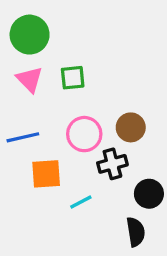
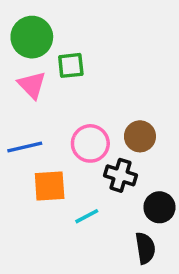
green square: (73, 78) -> (71, 65), moved
black cross: (112, 164) -> (120, 175), turned 32

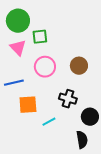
brown circle: (140, 136) -> (79, 66), moved
pink circle: (90, 143) -> (45, 67), moved

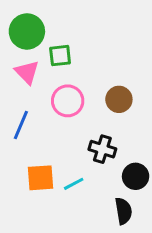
blue line: (14, 83) -> (21, 125), turned -54
orange square: (28, 105) -> (40, 178), moved

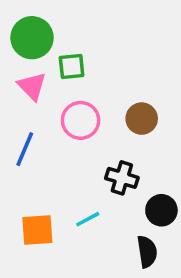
orange square: (40, 178) -> (37, 230), moved

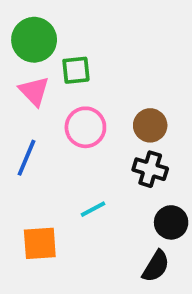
black cross: (122, 178) -> (150, 169), moved
cyan line: (88, 219) -> (93, 209), moved
black semicircle: (147, 252) -> (156, 266), turned 40

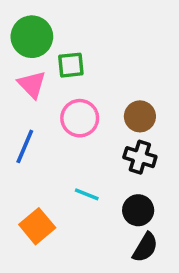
cyan line: (93, 209) -> (87, 194), turned 50
black circle: (171, 222) -> (138, 210), moved
orange square: (40, 243) -> (37, 226), turned -36

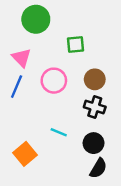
green circle: (32, 37) -> (36, 19), moved
green square: (71, 65) -> (75, 44), moved
blue line: (25, 146) -> (17, 87), moved

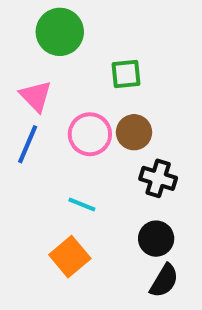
brown circle: (95, 79) -> (134, 132), moved
cyan line: (59, 132) -> (82, 204), moved
orange square: (25, 154) -> (70, 257), moved

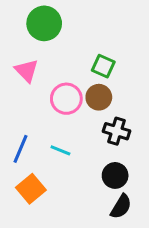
green square: (126, 74) -> (103, 66), moved, turned 30
blue line: (28, 144) -> (21, 149), moved
orange square: (70, 257) -> (31, 189), moved

